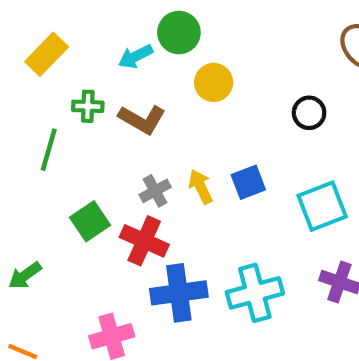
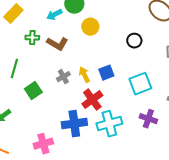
green line: (49, 150) -> (14, 69), moved
red cross: (144, 241) -> (92, 100), moved, turned 30

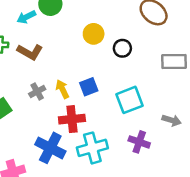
yellow circle: (90, 27) -> (94, 34), moved
red cross: (92, 100) -> (72, 119), turned 30
blue cross: (74, 124) -> (50, 148), turned 35

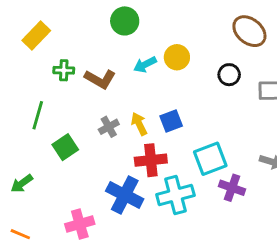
cyan arrow: (26, 17) -> (145, 64), moved
black circle: (122, 48) -> (229, 75), moved
cyan square: (130, 100) -> (210, 159), moved

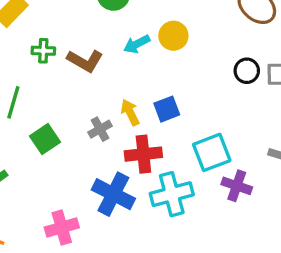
black circle: (229, 75) -> (247, 71), moved
gray cross: (109, 127) -> (100, 129), moved

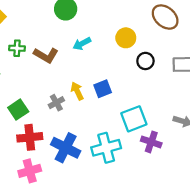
yellow circle: (173, 36) -> (126, 38), moved
black circle: (247, 71) -> (145, 61), moved
red cross: (143, 154) -> (30, 137), moved

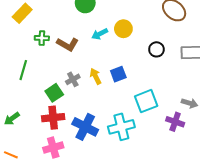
yellow circle: (126, 38) -> (123, 29), moved
gray cross: (56, 103) -> (73, 79), moved
green square: (18, 110) -> (54, 93), moved
purple cross: (151, 142) -> (175, 122), moved

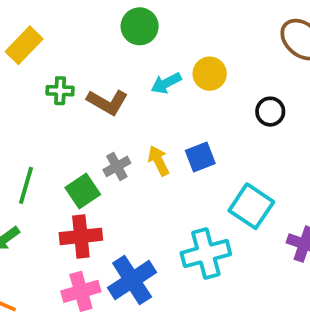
green line: (23, 70) -> (26, 185), moved
cyan square: (146, 101) -> (251, 206), turned -35
blue cross: (85, 127) -> (132, 280), moved, turned 30

